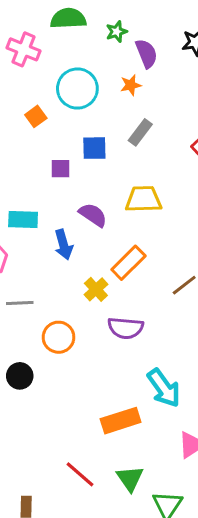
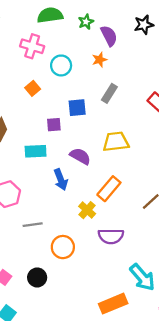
pink cross: (24, 49) -> (32, 46), moved
cyan circle: (77, 89) -> (61, 65), size x0.7
cyan rectangle: (23, 220) -> (36, 151), moved

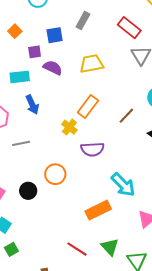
orange square: (33, 88) -> (15, 31), moved
purple semicircle: (80, 156) -> (53, 68), moved
blue arrow: (61, 180) -> (32, 105), moved
orange circle: (63, 247) -> (55, 174), moved

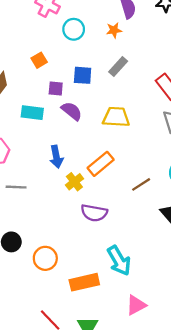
blue arrow: (32, 105) -> (56, 157), moved
orange circle: (55, 174) -> (45, 258), moved

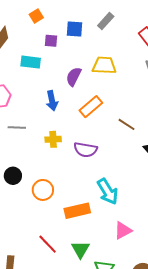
purple semicircle: (72, 111) -> (74, 77), moved, turned -102
yellow cross: (74, 182) -> (53, 139), moved, turned 35
brown line: (141, 184) -> (127, 124), turned 66

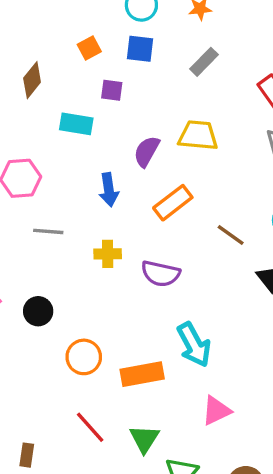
blue square: (74, 29) -> (140, 49), moved
orange circle: (43, 190) -> (84, 357), moved

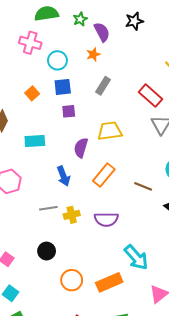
purple square: (112, 90) -> (69, 111), moved
gray line: (48, 231) -> (48, 208), moved
black circle: (38, 311) -> (47, 251), moved

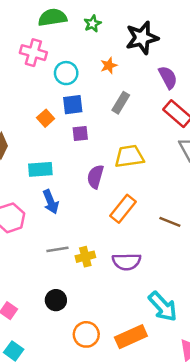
black star: (134, 21) -> (142, 38), moved, size x1.5
purple semicircle: (102, 32) -> (168, 77), moved
orange square: (32, 93) -> (46, 118), moved
blue arrow: (63, 176) -> (51, 202), moved

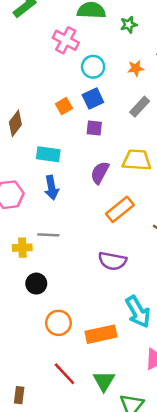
blue square: (73, 105) -> (93, 99), turned -30
yellow cross: (85, 257) -> (22, 248), moved

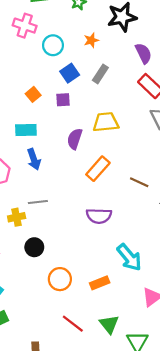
blue square: (93, 99) -> (70, 73), moved
orange square: (64, 106) -> (33, 94), moved
orange rectangle: (101, 334) -> (100, 283), size x0.7

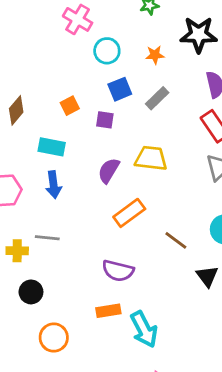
orange rectangle: (100, 283) -> (108, 311), moved

